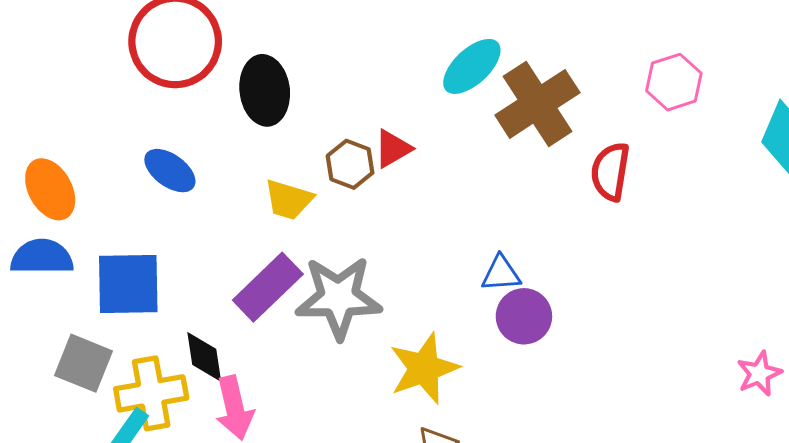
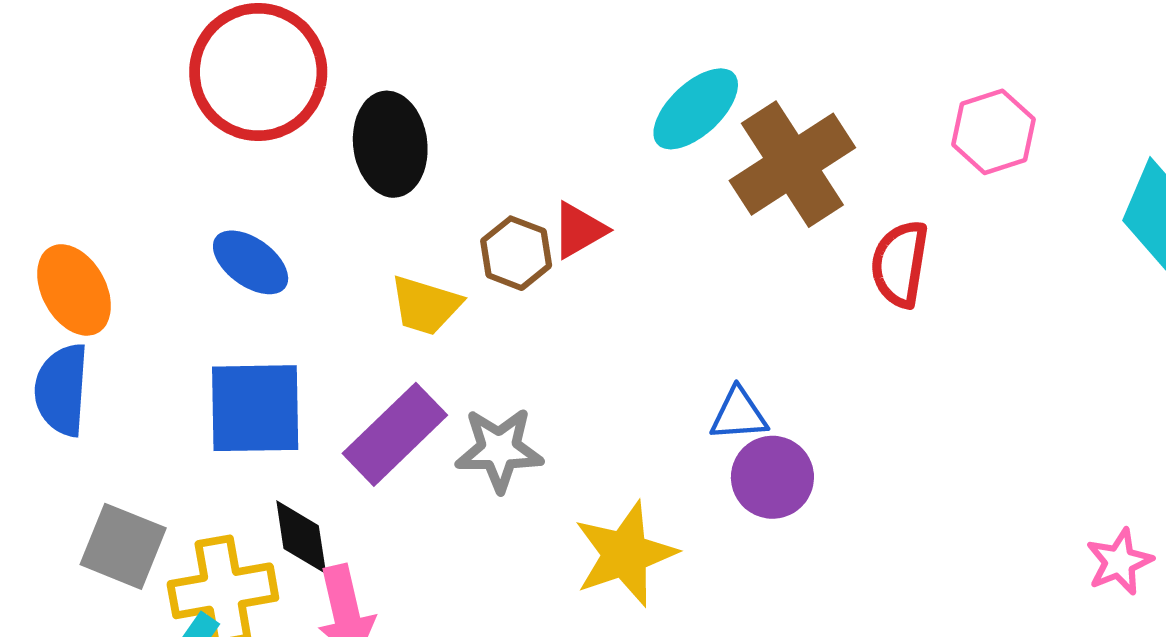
blue semicircle: (42, 257) -> (62, 390), turned -86
blue square: (128, 284) -> (255, 408), moved
gray star: (339, 298) -> (499, 450), size x0.7

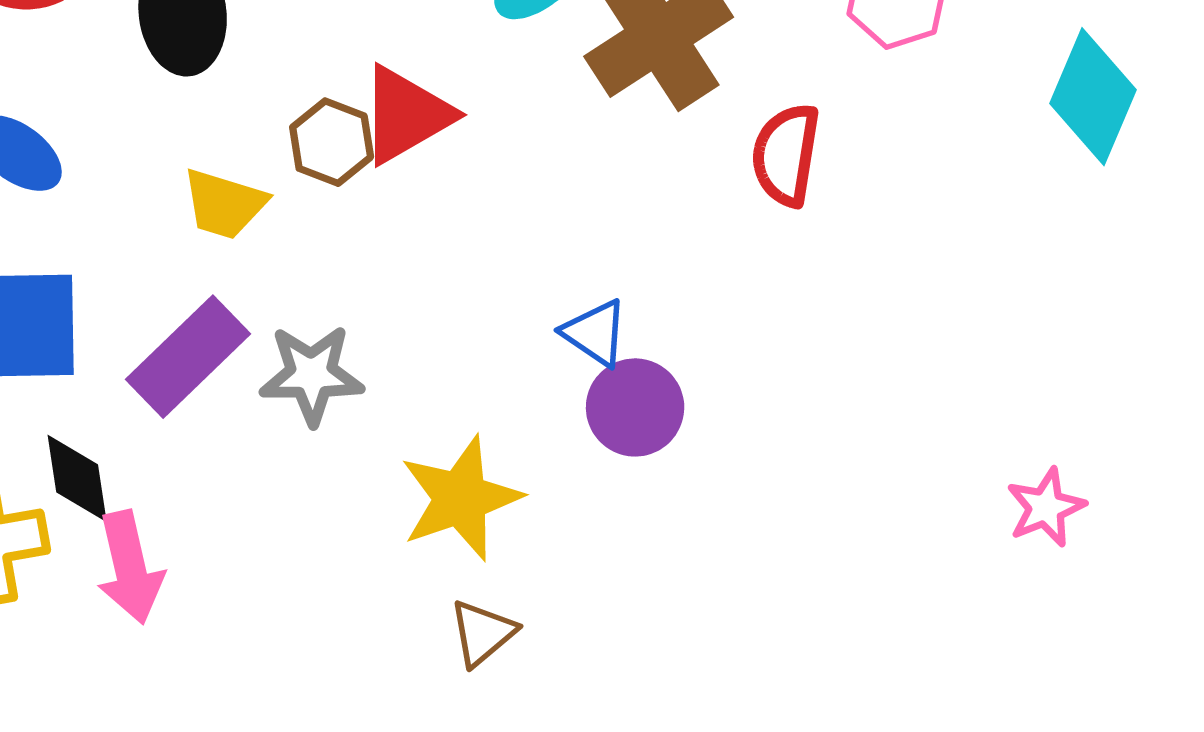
red triangle: (579, 230) -> (406, 115), size x1.5
blue triangle: (739, 414) -> (595, 333), turned 38

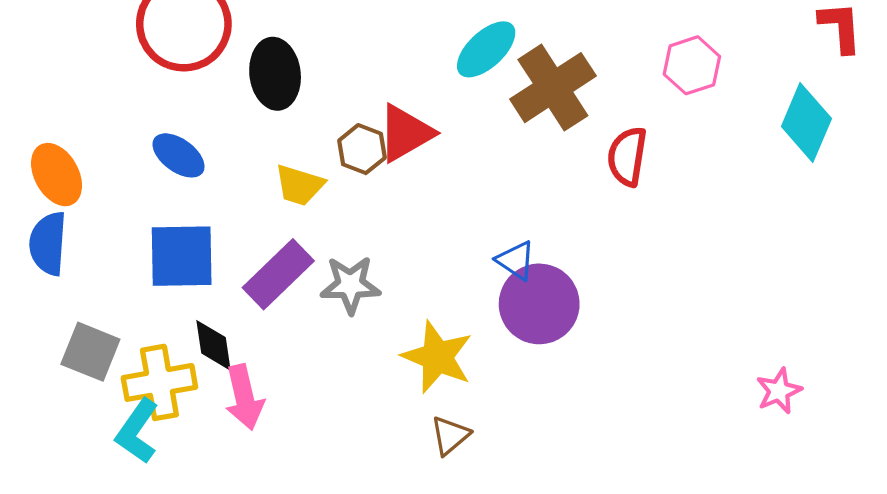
purple circle: (635, 407) -> (539, 304), size x1.4
yellow star: (461, 498) -> (437, 357), turned -30
pink star: (1046, 507) -> (779, 391), moved

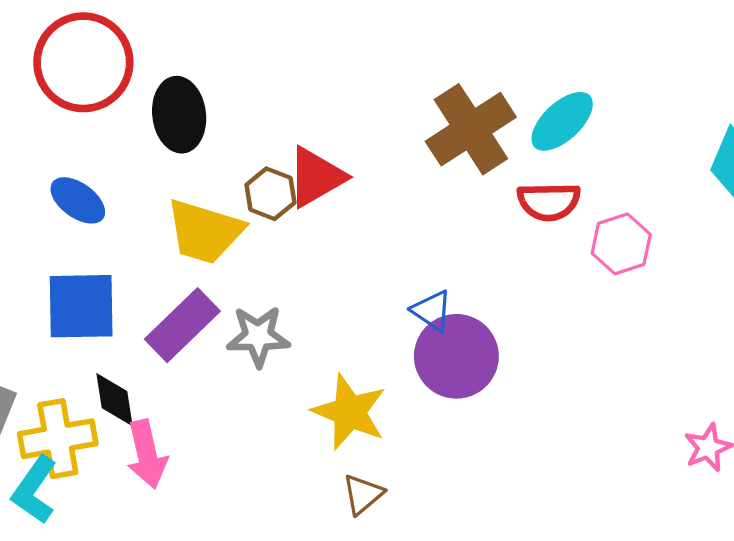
cyan ellipse: (486, 49) -> (562, 121), moved
pink hexagon: (692, 65) -> (621, 244), moved
red semicircle: (627, 156) -> (549, 202), turned -100
yellow trapezoid: (299, 185) -> (205, 232), size x1.5

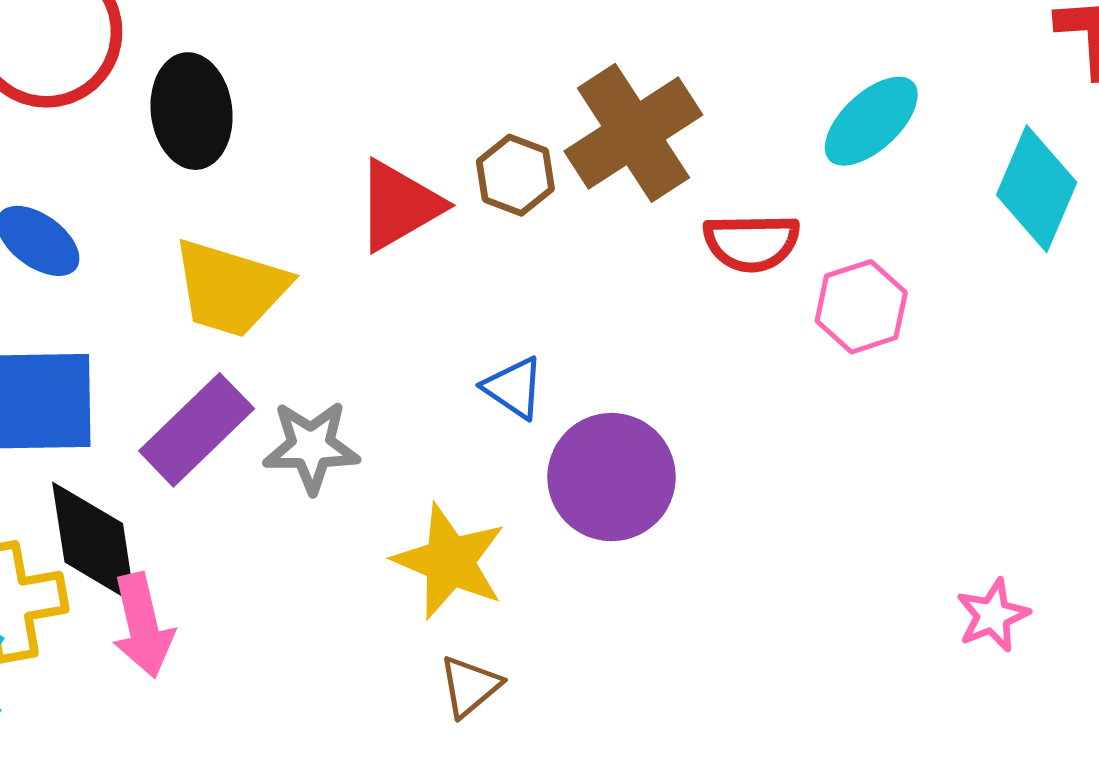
cyan ellipse: (562, 121) -> (871, 121), moved
brown hexagon: (270, 194) -> (515, 175), moved
blue triangle: (432, 311) -> (514, 388), moved
black diamond: (115, 400) -> (94, 543), size x1.5

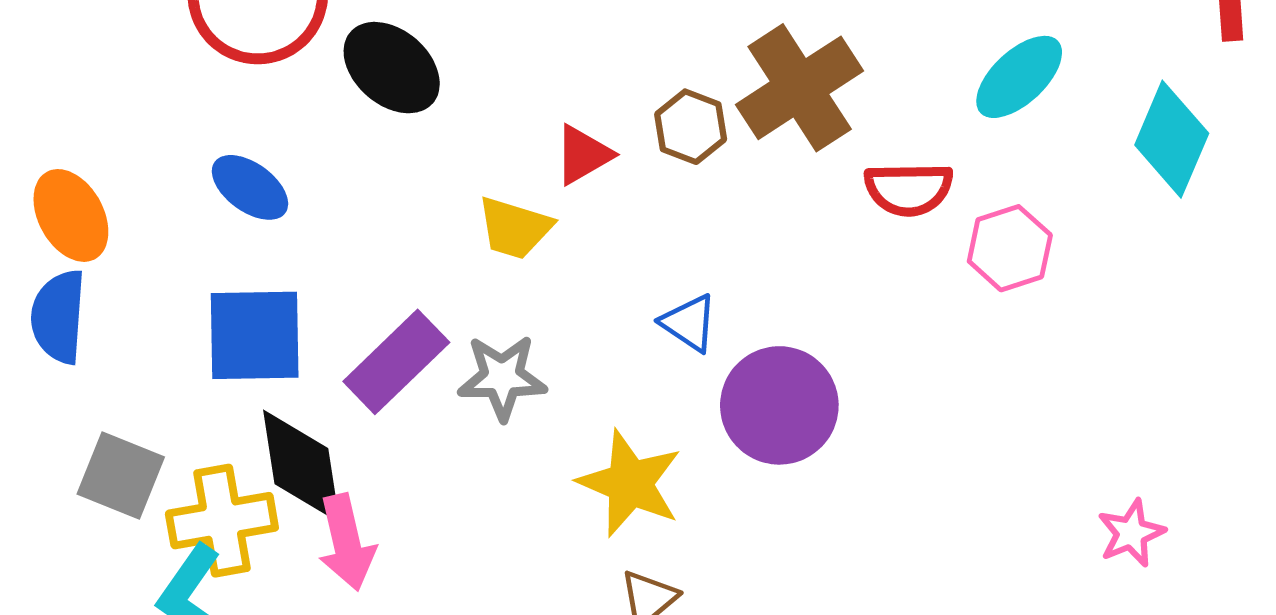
black ellipse: (192, 111) -> (392, 68), turned -42
red triangle: (399, 205) -> (583, 155), size x0.7
yellow trapezoid: (230, 288) -> (515, 228), moved, size x0.7

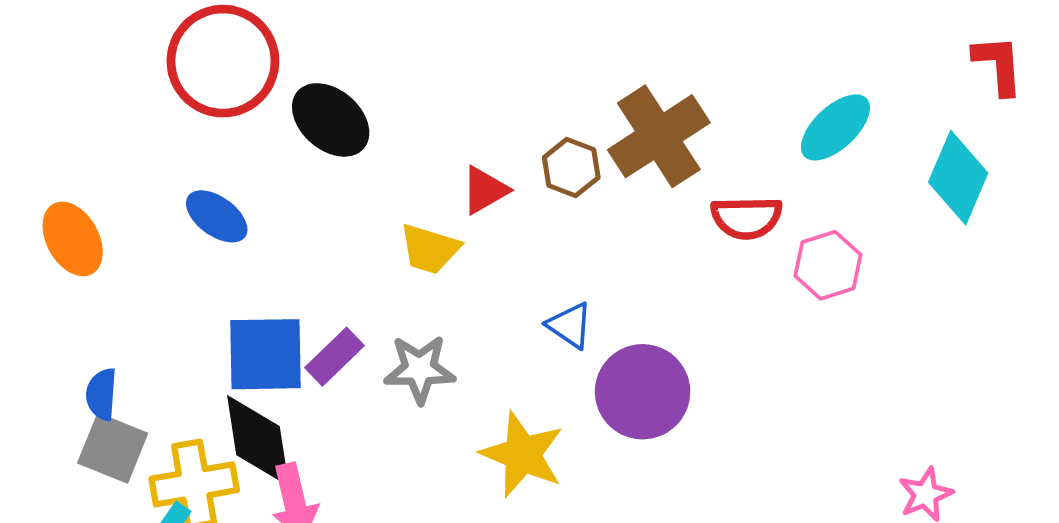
blue semicircle: (58, 317) -> (101, 394), moved, size x0.7
blue square: (255, 335) -> (266, 354), moved
purple rectangle: (396, 362) -> (334, 357), size x0.7

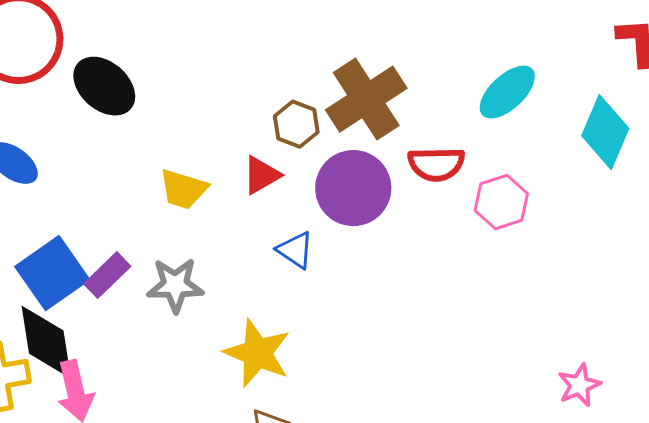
red triangle: (485, 190) -> (261, 175), moved
blue square: (266, 354) -> (52, 273), turned -34
purple circle: (643, 392) -> (353, 188), moved

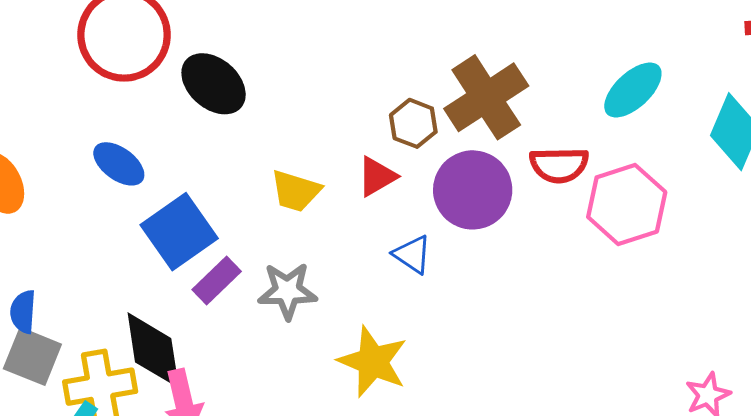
pink hexagon: (501, 202) -> (627, 205), size x1.4
blue square: (52, 273) -> (179, 232), moved

